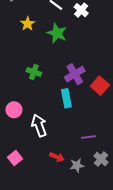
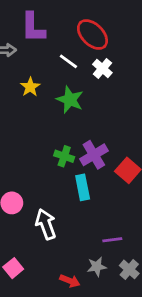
green cross: (34, 72) -> (64, 156), moved
red arrow: (57, 157) -> (70, 281), moved
gray star: (77, 165) -> (97, 267), moved

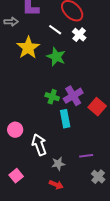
yellow star: (30, 87) -> (28, 48), size x1.6
gray star: (97, 267) -> (58, 164), moved

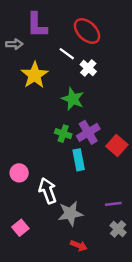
white cross: (79, 35) -> (88, 68), moved
green star: (56, 57) -> (73, 99), moved
purple line: (86, 156) -> (113, 204), moved
gray star: (58, 164) -> (70, 213), size x1.5
red arrow: (56, 185) -> (79, 246), moved

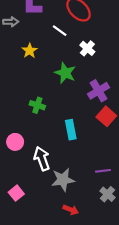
white cross: (88, 68) -> (87, 48), moved
yellow star: (35, 75) -> (30, 51), size x0.6
purple cross: (88, 132) -> (99, 91), moved
green cross: (63, 134) -> (37, 105), moved

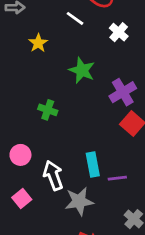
white cross: (87, 48) -> (119, 32), moved
cyan rectangle: (71, 130) -> (93, 164), moved
purple line: (103, 171) -> (117, 178), moved
pink square: (16, 193) -> (22, 199), moved

